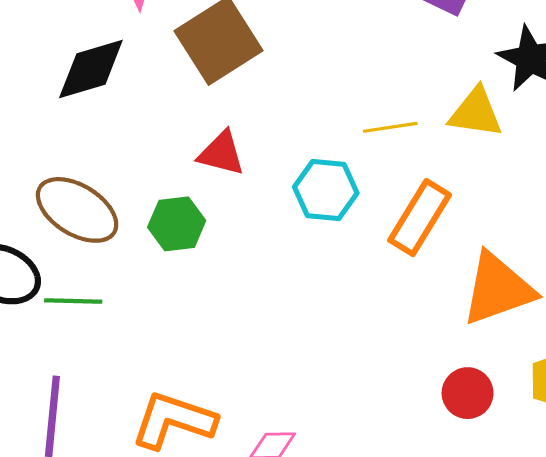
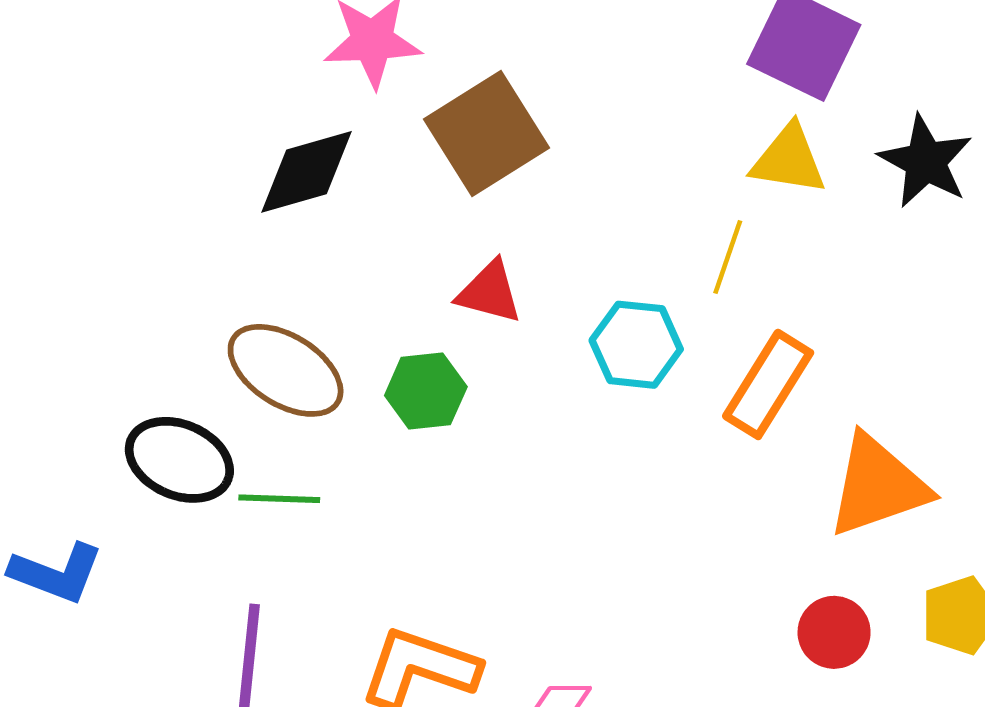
yellow triangle: (476, 113) -> (789, 160), moved
yellow line: (390, 127) -> (728, 257), turned -63

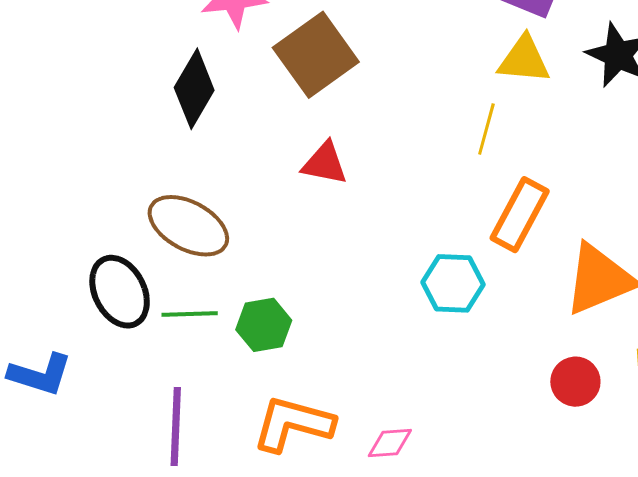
black diamond: (306, 172) -> (194, 89), turned -40
cyan hexagon: (636, 345) -> (453, 283), moved
green hexagon: (426, 391) -> (264, 325), moved
black ellipse: (179, 460) -> (120, 292), turned 44

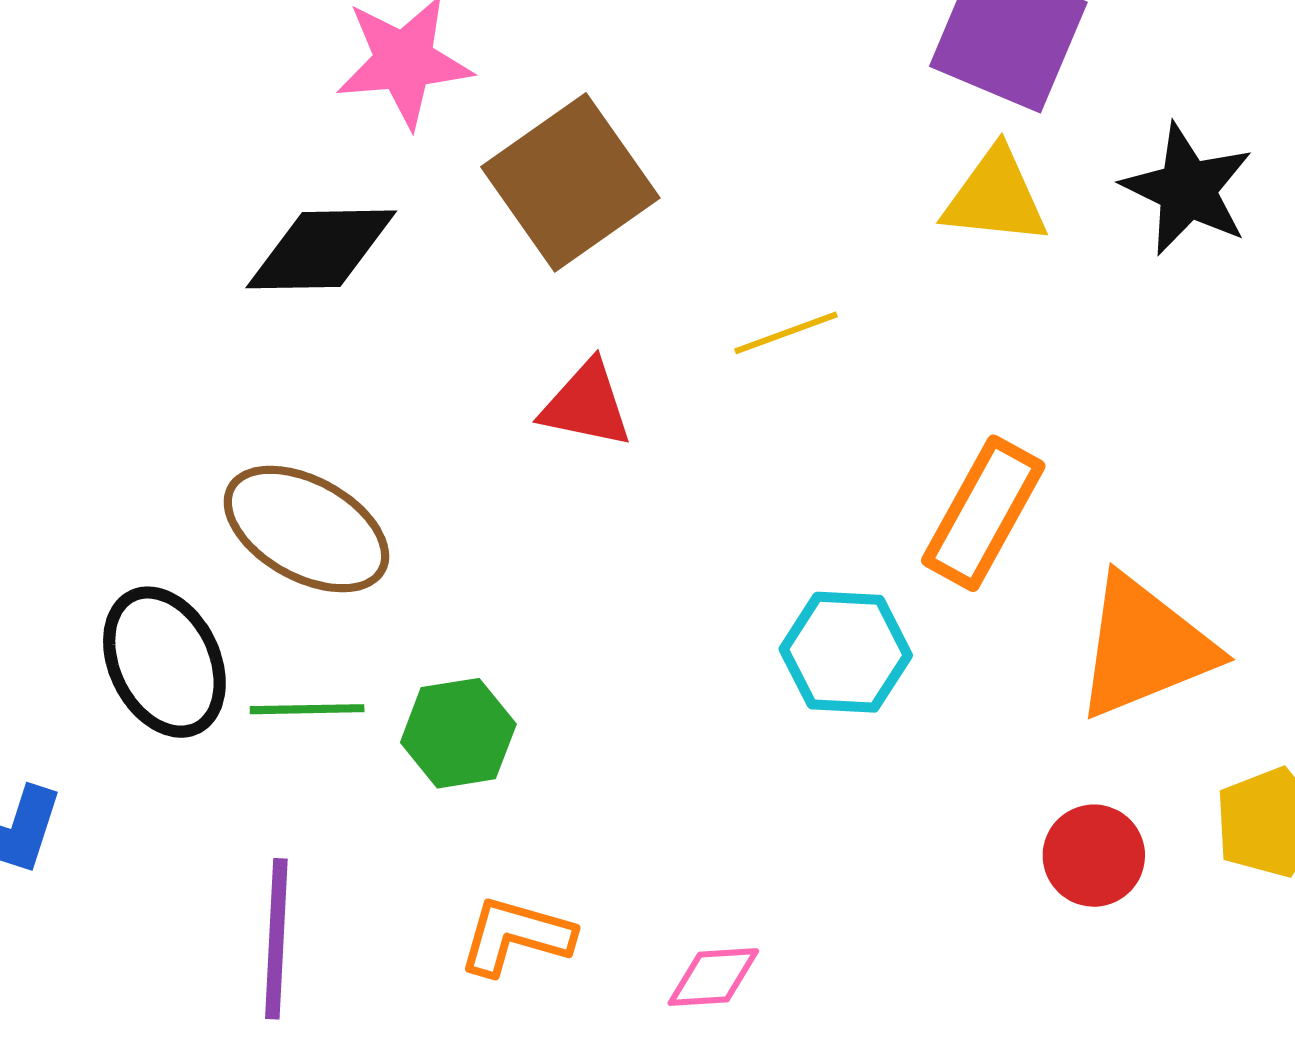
black diamond: (194, 89) -> (321, 249), turned 58
yellow line: (486, 129) -> (786, 333), moved, turned 54
orange L-shape: (293, 424) -> (516, 936), size x0.7

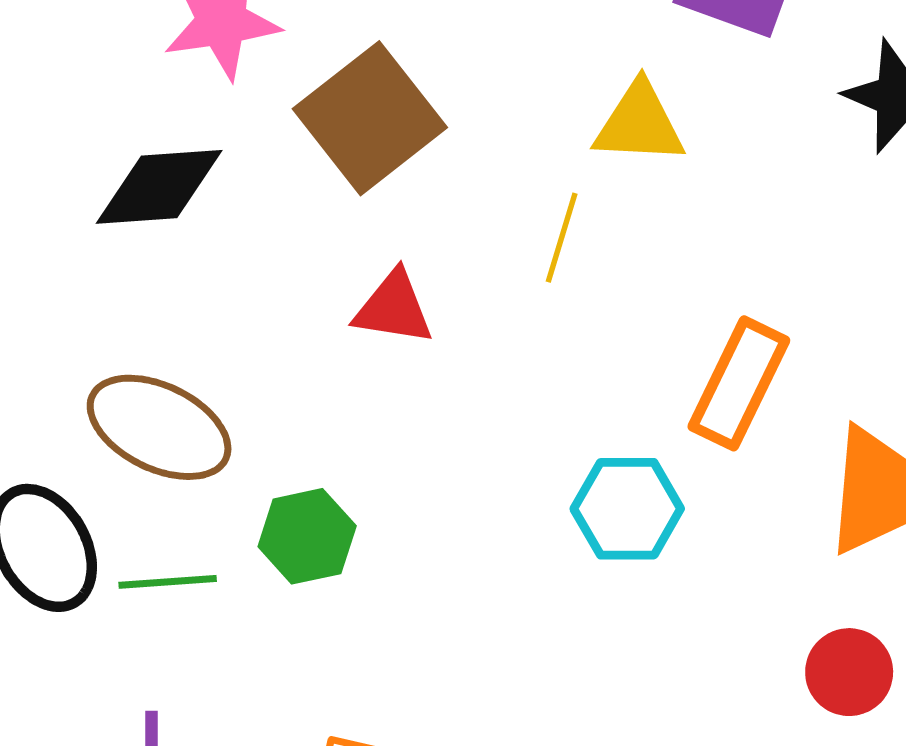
yellow triangle: (995, 197) -> (639, 124), moved
yellow line: (786, 333) -> (562, 238), turned -50
green hexagon: (458, 733) -> (307, 536), moved

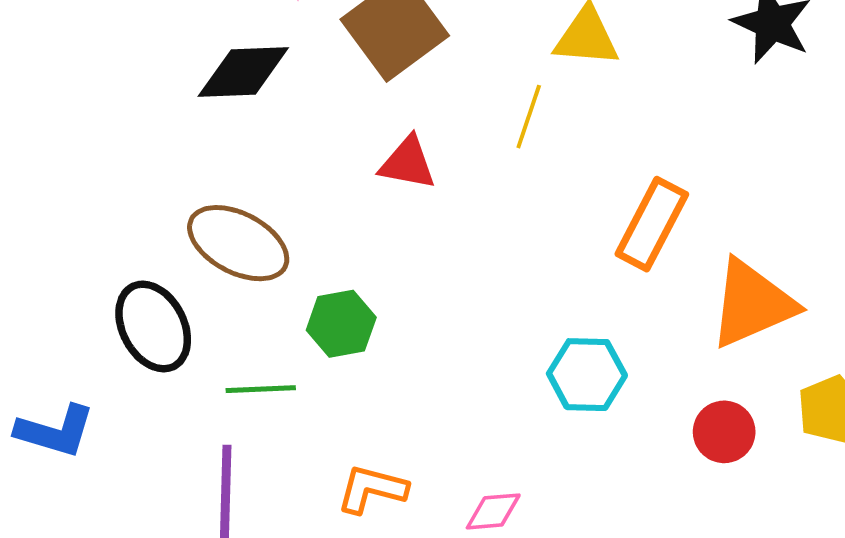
cyan hexagon: (627, 509) -> (587, 375), moved
green line: (168, 582) -> (261, 389), moved

